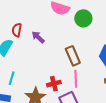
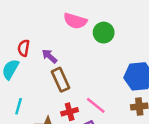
brown rectangle: (73, 56) -> (60, 80), moved
pink line: (76, 79) -> (96, 105), turned -48

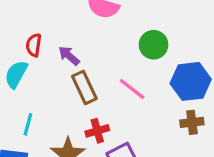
green circle: (104, 33) -> (154, 45), moved
pink line: (96, 105) -> (132, 89), moved

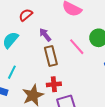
red semicircle: (34, 45) -> (26, 15), moved, turned 32
pink line: (132, 89) -> (77, 47), moved

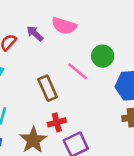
purple arrow: (45, 35) -> (35, 33), moved

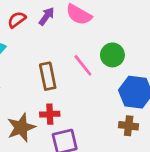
purple arrow: (35, 33) -> (47, 16), turned 72

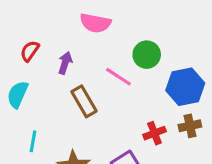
purple arrow: (47, 16) -> (65, 63), moved
red cross: (50, 114) -> (154, 133), moved

